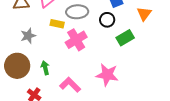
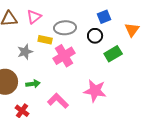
gray star: (28, 36) -> (25, 52), moved
green arrow: (45, 68) -> (33, 84), turned 96

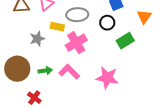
pink L-shape: (58, 101) -> (69, 72), moved

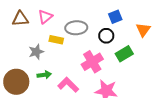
pink cross: (76, 43) -> (92, 62), moved
green arrow: (45, 71) -> (44, 75), moved

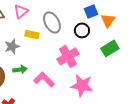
gray ellipse: (76, 28) -> (52, 22), turned 65
orange triangle: (143, 30) -> (108, 20), moved
green rectangle: (124, 54) -> (110, 48), moved

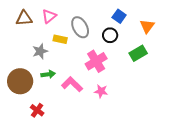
blue square: (91, 11) -> (119, 16), turned -32
orange triangle: (108, 20) -> (147, 26), moved
pink star: (82, 85) -> (101, 91), moved, size x0.6

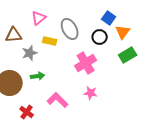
brown triangle: (24, 18) -> (14, 35), moved
orange triangle: (147, 26) -> (123, 32), moved
pink L-shape: (72, 84) -> (58, 100), moved

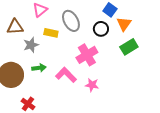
pink L-shape: (58, 100) -> (66, 75), moved

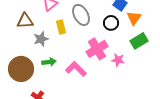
yellow rectangle: (51, 33) -> (61, 27), turned 64
pink star: (92, 85) -> (118, 60), moved

